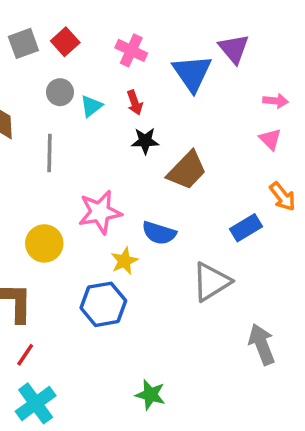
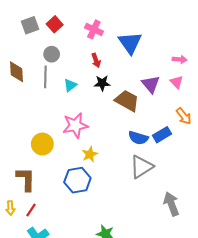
purple triangle: (234, 49) -> (151, 84), moved
cyan triangle: (91, 106) -> (70, 85), moved
gray line: (50, 153) -> (45, 77), moved
brown trapezoid: (187, 170) -> (127, 101), turned -105
blue semicircle: (159, 233) -> (138, 138), moved

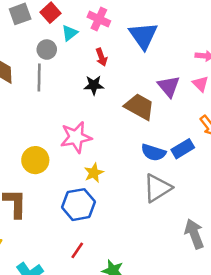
black star: (102, 83) -> (94, 85), moved
cyan triangle: (70, 85) -> (70, 33), moved
red line: (31, 210) -> (77, 250), moved

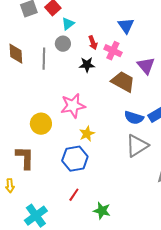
pink cross: (99, 19) -> (113, 51), moved
blue triangle: (143, 36) -> (126, 26), size x0.7
gray circle: (47, 50) -> (63, 44), moved

